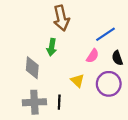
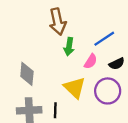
green arrow: (52, 47) -> (69, 47), moved
black semicircle: (117, 58) -> (117, 64), turned -96
yellow triangle: (77, 81) -> (75, 88), size x1.5

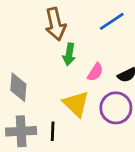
blue line: (104, 39) -> (112, 21), moved

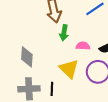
pink semicircle: (95, 72) -> (83, 46), turned -120

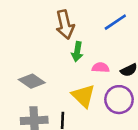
gray diamond: (27, 57) -> (32, 81), turned -60

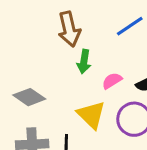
pink semicircle: (101, 68) -> (112, 81), turned -35

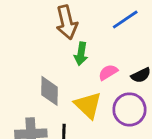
gray diamond: (29, 97) -> (50, 91), moved, turned 56

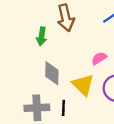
green arrow: (81, 54) -> (41, 36), moved

